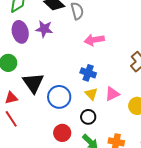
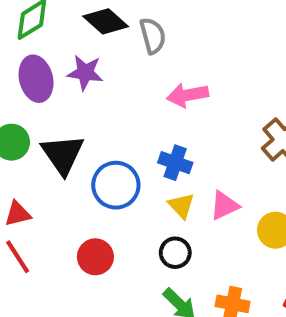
black triangle: (33, 83) -> (63, 154), moved
blue circle: (59, 97) -> (116, 185), moved
red circle: (62, 133) -> (95, 257), moved

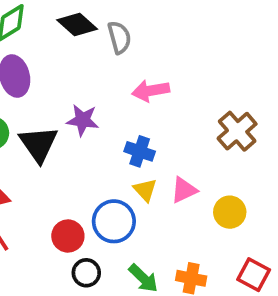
purple star: (85, 73) -> (83, 120), moved
blue circle: (116, 185) -> (114, 221), moved
black circle: (175, 253) -> (86, 273), moved

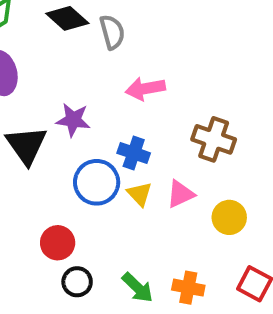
brown cross: (237, 131) -> (214, 139), moved, turned -30
blue circle: (114, 221) -> (97, 182), moved

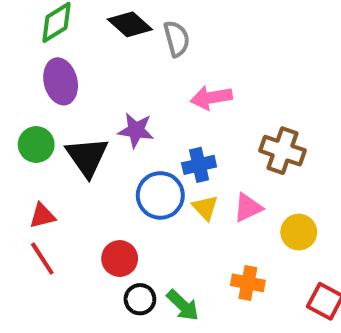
blue cross: (134, 153) -> (199, 165), turned -32
green arrow: (138, 288) -> (183, 305), moved
orange cross: (188, 288) -> (248, 283), moved

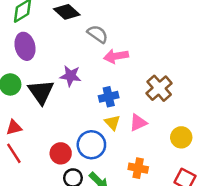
gray semicircle: (177, 39) -> (98, 34), moved, turned -40
brown cross: (282, 151) -> (159, 88), turned 30
blue circle: (160, 195) -> (91, 145), moved
yellow circle: (299, 232) -> (181, 137), moved

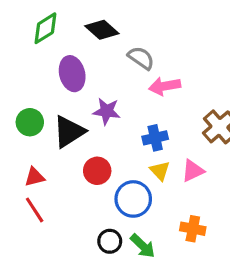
purple ellipse: (25, 46) -> (72, 74), moved
black triangle: (41, 92) -> (69, 132), turned 32
red circle: (61, 153) -> (97, 171), moved

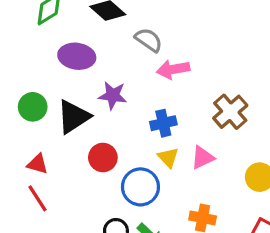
purple ellipse: (72, 74) -> (77, 56), turned -68
red triangle: (35, 177) -> (38, 164), turned 30

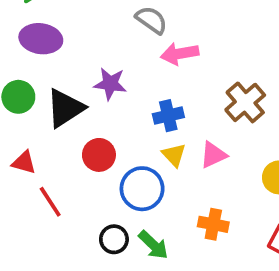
purple ellipse: (77, 56) -> (41, 39), moved
red line: (38, 198) -> (50, 202), moved

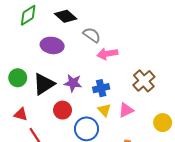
purple ellipse: (41, 39) -> (52, 45), moved
purple star: (110, 84) -> (73, 83), moved

